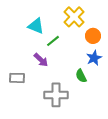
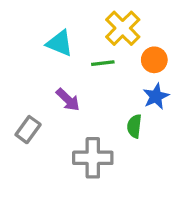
green line: (53, 41) -> (103, 63), moved, turned 32
green semicircle: (81, 76) -> (134, 126), turned 32
gray rectangle: (17, 78) -> (28, 130), turned -56

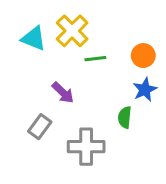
yellow cross: (123, 28) -> (72, 31), moved
cyan triangle: (60, 43) -> (34, 39), moved
gray rectangle: (28, 130) -> (40, 127), moved

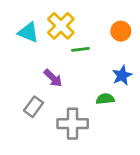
orange circle: (143, 56) -> (121, 31), moved
green semicircle: (125, 117) -> (105, 99), turned 78

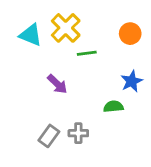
gray rectangle: (34, 107) -> (49, 136), moved
gray cross: (73, 124) -> (78, 133), size x0.6

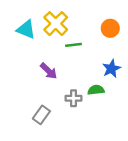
gray cross: (78, 133) -> (73, 98), moved

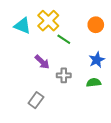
green line: (73, 45) -> (64, 39), turned 40
green semicircle: (96, 90) -> (94, 83), moved
gray cross: (73, 98) -> (64, 75), moved

